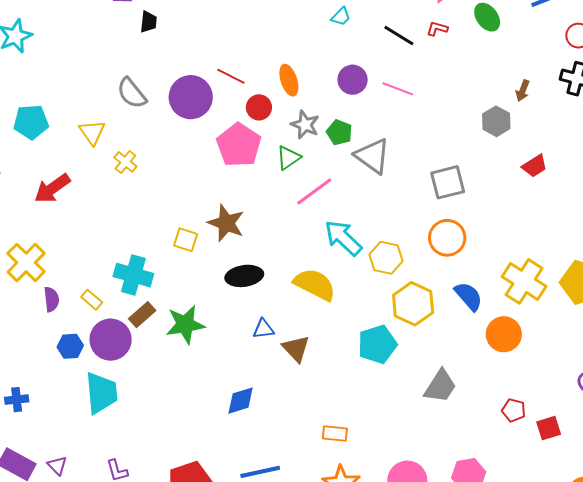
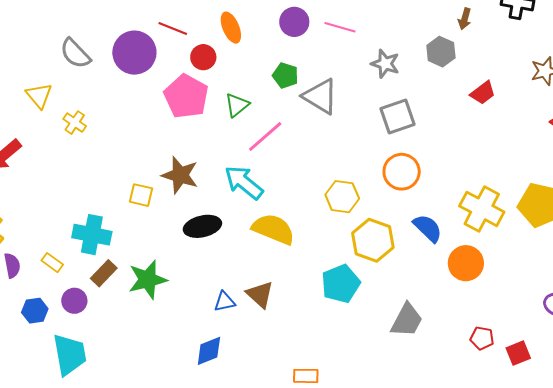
gray star: (305, 125) -> (385, 64), moved
cyan arrow: (343, 238) -> (244, 182), moved
blue triangle: (263, 329) -> (225, 302), moved
purple circle: (111, 340) -> (74, 301), size x0.6

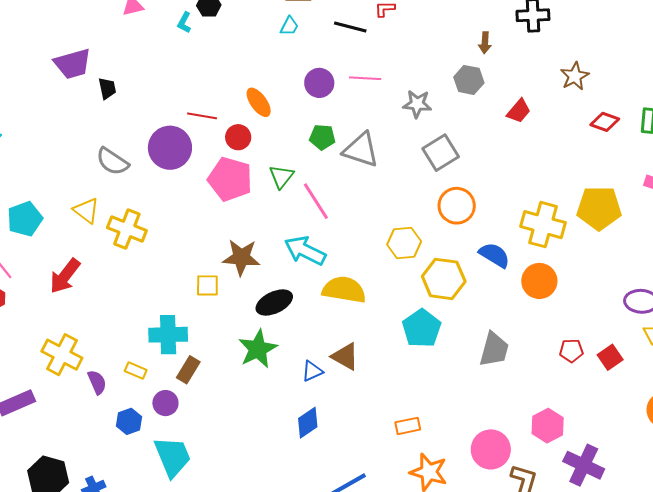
yellow cross: (75, 123) -> (127, 229), size x1.6
pink line: (265, 137) -> (316, 201), turned -69
green star: (148, 280) -> (258, 349), moved

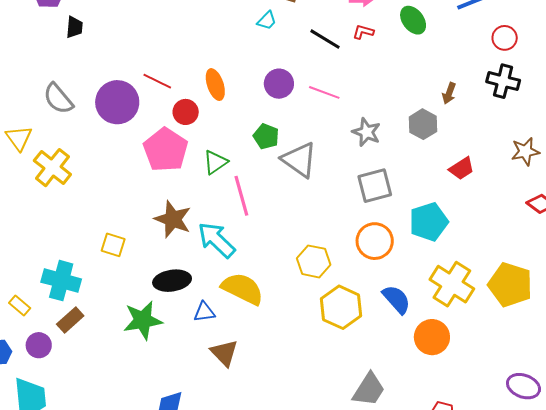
brown star: (241, 257) -> (173, 219), moved
cyan pentagon: (422, 328) -> (429, 222), moved
blue triangle: (312, 371) -> (204, 312), moved

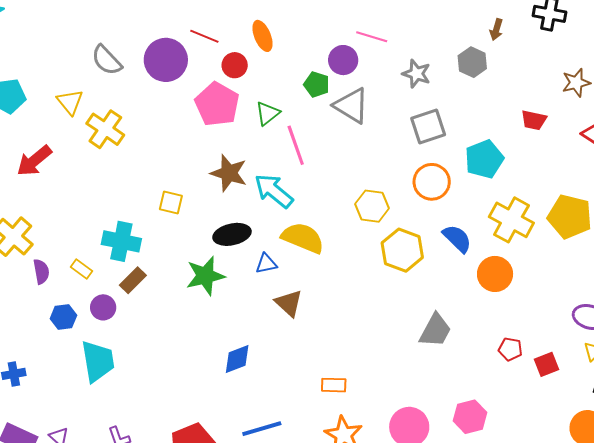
purple circle: (279, 84) -> (343, 60), moved
red trapezoid: (462, 169) -> (534, 120), moved, turned 48

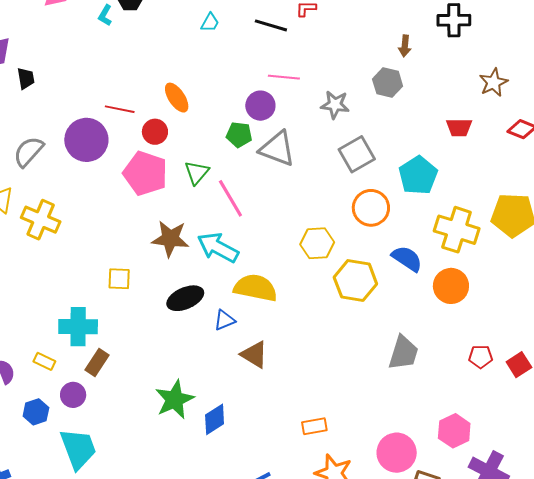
gray semicircle: (107, 60) -> (29, 152), turned 96
green star: (205, 276) -> (175, 400), moved

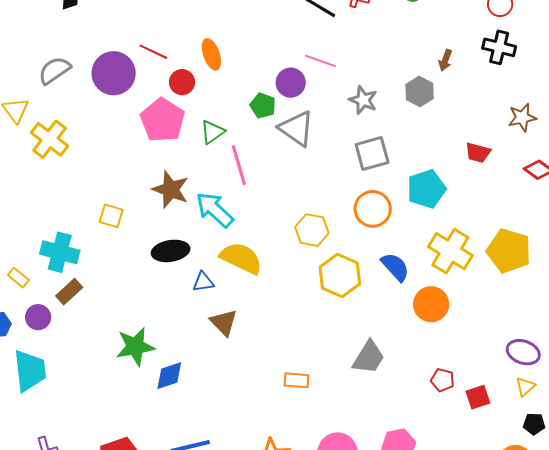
orange rectangle: (314, 426) -> (297, 380), moved

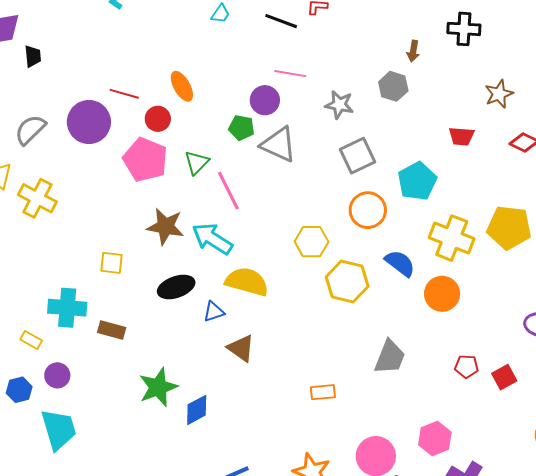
brown rectangle: (69, 292) -> (112, 330), moved, turned 68

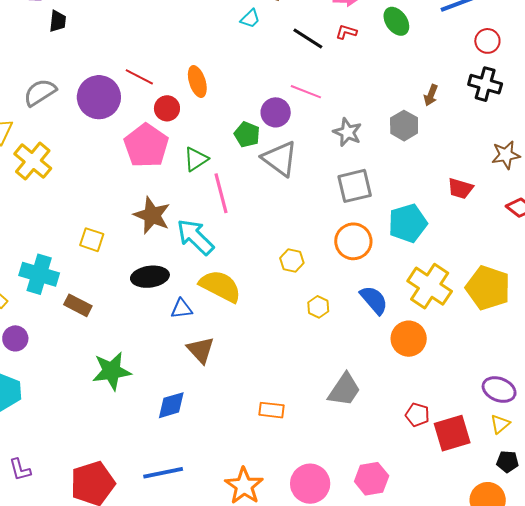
yellow hexagon: (312, 242) -> (292, 260), size x0.7
yellow hexagon: (347, 282) -> (318, 307), size x0.5
red square: (504, 377) -> (452, 433), size x1.5
blue diamond: (197, 410) -> (171, 405), moved

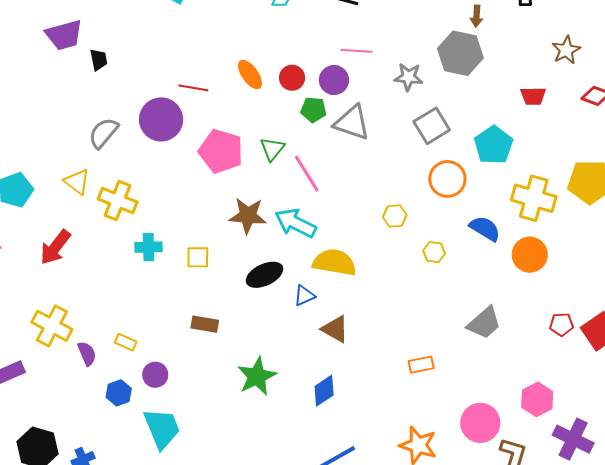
red circle: (167, 108) -> (292, 78), moved
gray hexagon: (404, 126) -> (460, 53), size x1.5
cyan cross: (39, 274) -> (149, 247), moved, size x0.7
gray trapezoid: (344, 390) -> (484, 323), turned 33

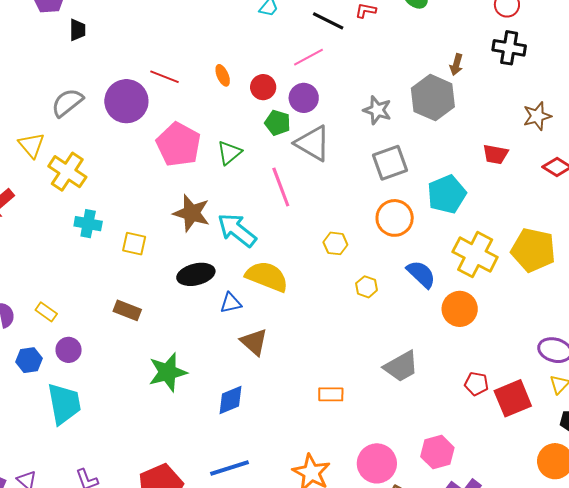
pink line: (357, 51) -> (309, 57), moved, turned -44
orange ellipse: (250, 74) -> (223, 75), size x0.7
pink line: (307, 174) -> (281, 187), moved

